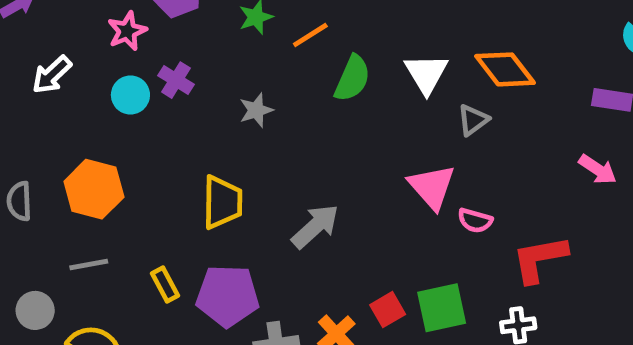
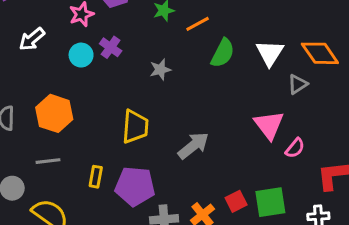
pink semicircle: (475, 221) -> (295, 148), turned -70
yellow rectangle: (165, 284) -> (96, 177), turned 35

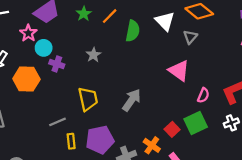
purple cross: (111, 47) -> (57, 64), moved
cyan circle: (81, 55) -> (44, 48), moved
orange hexagon: (54, 113) -> (26, 79), moved
pink semicircle: (295, 148) -> (203, 95), moved
gray line: (48, 161) -> (58, 122), moved

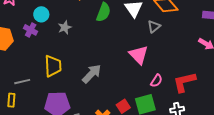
cyan circle: (44, 48) -> (41, 14), moved
yellow rectangle: (71, 141) -> (11, 100), moved

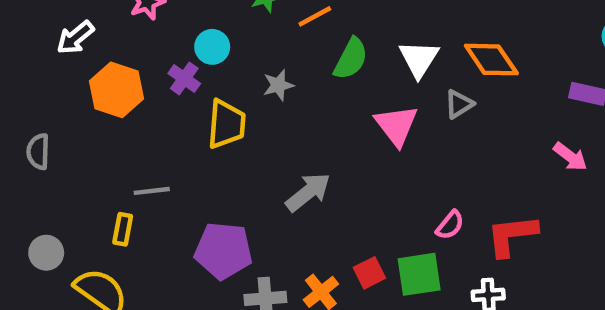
gray star: (65, 27) -> (278, 85), moved
pink triangle: (139, 55) -> (396, 125), moved
yellow trapezoid: (53, 66) -> (226, 124), moved

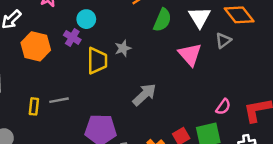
gray star: (278, 85) -> (123, 48), moved
yellow rectangle: (123, 229) -> (34, 106), moved

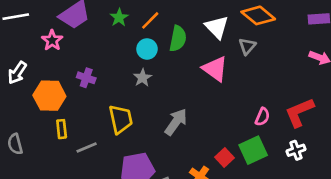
cyan circle: (86, 19) -> (147, 49), moved
yellow trapezoid: (97, 61) -> (121, 119), moved
yellow rectangle: (34, 106) -> (62, 129), moved

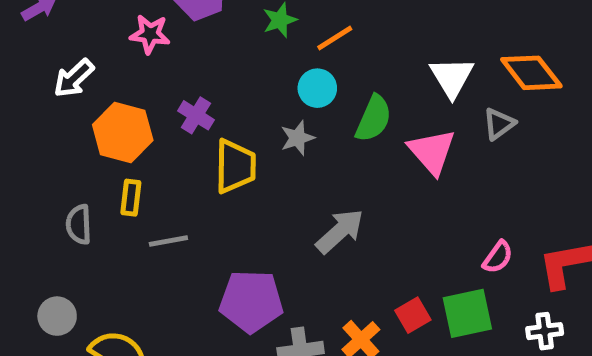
green semicircle: (178, 39) -> (374, 119), moved
pink star: (52, 40) -> (150, 34), turned 30
yellow trapezoid: (121, 119) -> (235, 166), moved
gray semicircle: (15, 144) -> (79, 224), moved

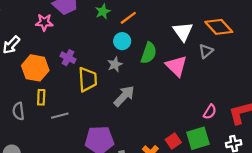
gray arrow: (340, 231) -> (124, 96), moved

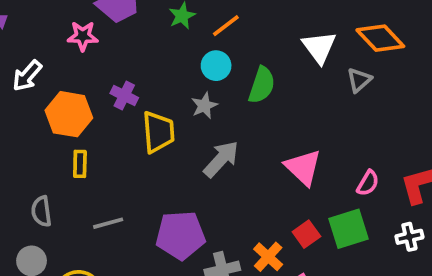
pink triangle: (176, 66) -> (303, 167), moved
gray semicircle: (18, 111) -> (41, 211), moved
gray line: (60, 116) -> (108, 223), moved

